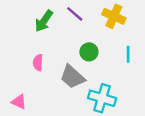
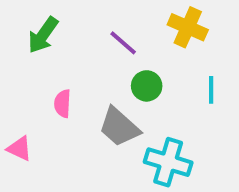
purple line: (75, 14) -> (123, 43), moved
green arrow: (44, 21) -> (43, 35), moved
pink triangle: (19, 102) -> (20, 148), moved

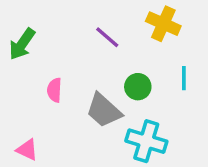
green arrow: (43, 35) -> (22, 44), moved
green circle: (147, 86) -> (138, 87), moved
pink triangle: (20, 148) -> (27, 150), moved

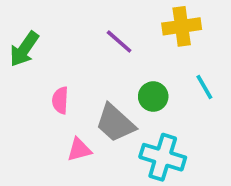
yellow cross: (163, 24) -> (182, 26), turned -32
cyan line: (184, 78) -> (204, 87), turned -30
pink triangle: (27, 150) -> (79, 150), moved, turned -40

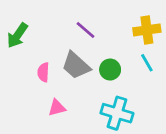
yellow cross: (182, 26) -> (147, 30), moved
gray trapezoid: (115, 123) -> (76, 65), moved

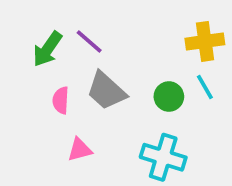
purple line: (86, 30) -> (89, 41), moved
green arrow: (17, 35) -> (47, 49), moved
green circle: (110, 70) -> (169, 97), moved

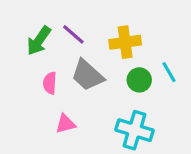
yellow cross: (205, 41) -> (125, 42), moved

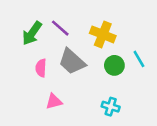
yellow cross: (125, 42) -> (103, 34), turned 30
cyan cross: (135, 130) -> (111, 107), size x0.6

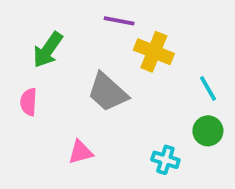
purple line: (60, 28) -> (119, 21), moved, turned -30
green circle: (114, 65) -> (208, 131), moved
pink semicircle: (41, 68) -> (28, 102), moved

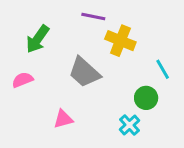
pink semicircle: (28, 102) -> (22, 80), turned 65
green circle: (208, 131) -> (146, 98), moved
cyan cross: (165, 160) -> (129, 125), turned 30

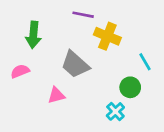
green arrow: (38, 39) -> (33, 35), turned -30
pink triangle: (63, 119) -> (56, 95), moved

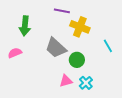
green circle: (130, 87) -> (77, 60), moved
pink triangle: (56, 95) -> (66, 81), moved

